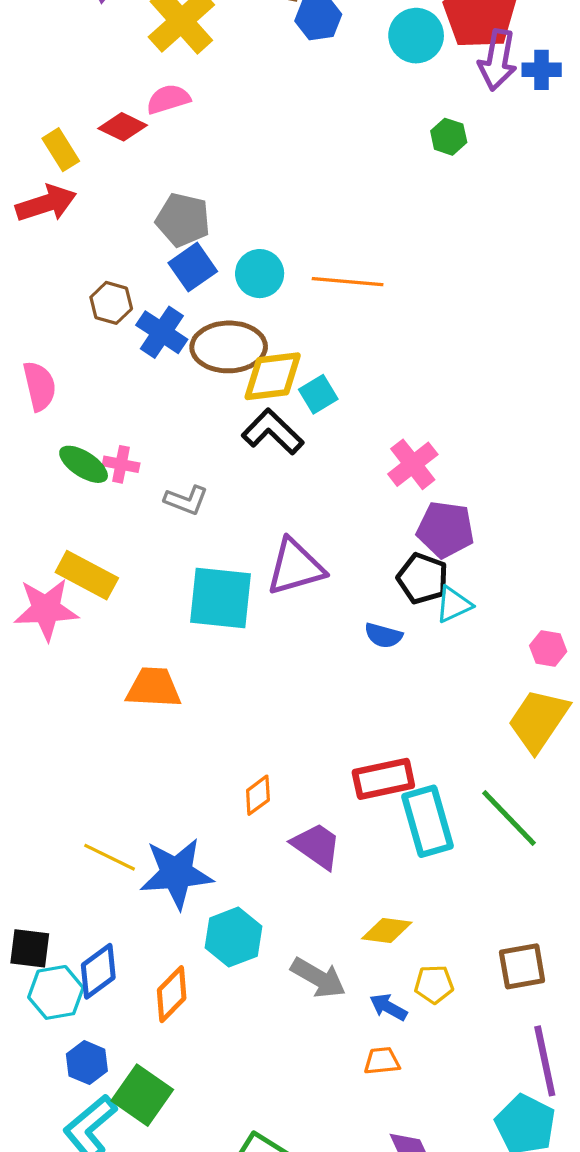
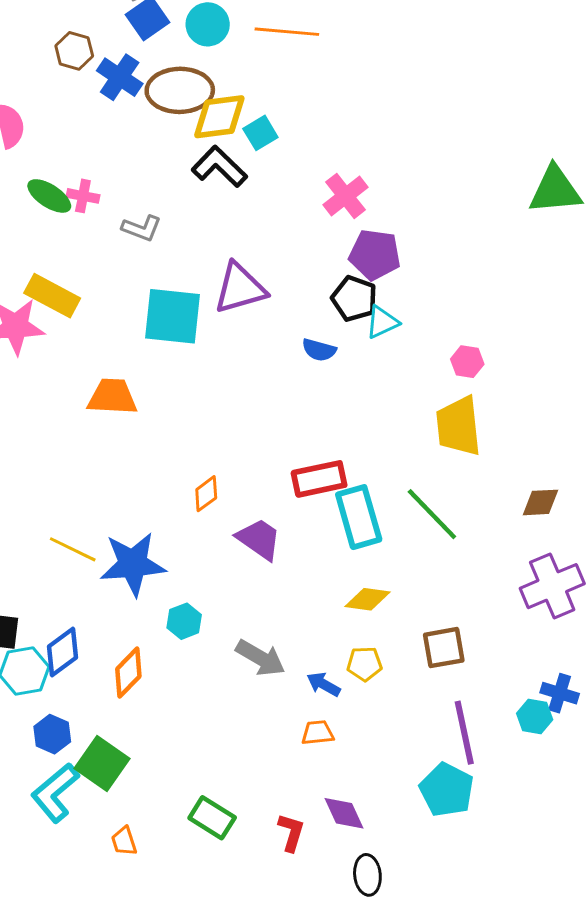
yellow trapezoid: (538, 720) -> (458, 426), turned -40
yellow diamond: (387, 930) -> (367, 599), moved
cyan hexagon: (234, 937) -> (184, 621), size x0.7

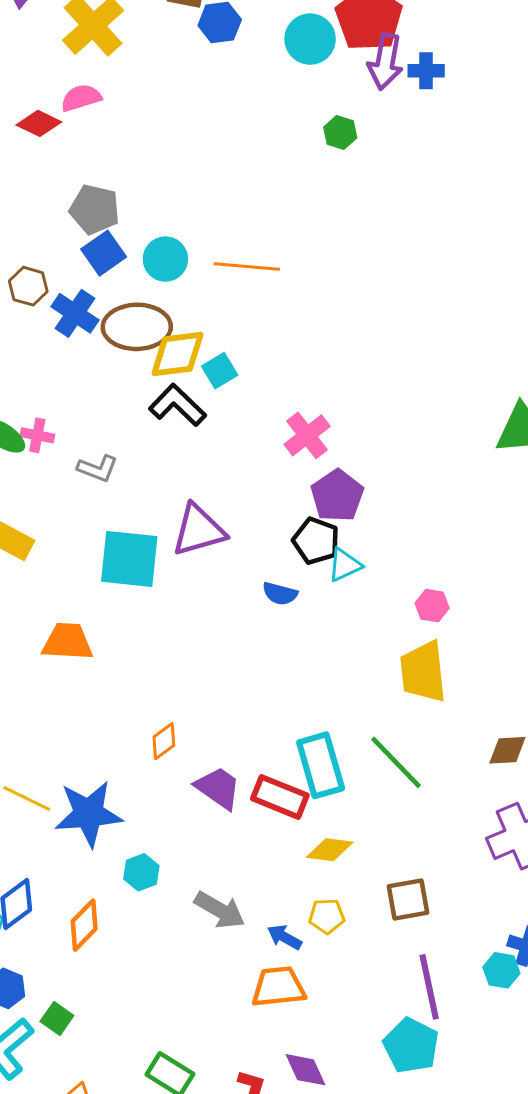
purple pentagon: (375, 255) -> (337, 496), turned 30
red rectangle: (319, 479) -> (280, 797), moved, turned 34
orange trapezoid: (318, 733) -> (278, 987), size x1.6
green square: (102, 763) -> (57, 1018), size x0.6

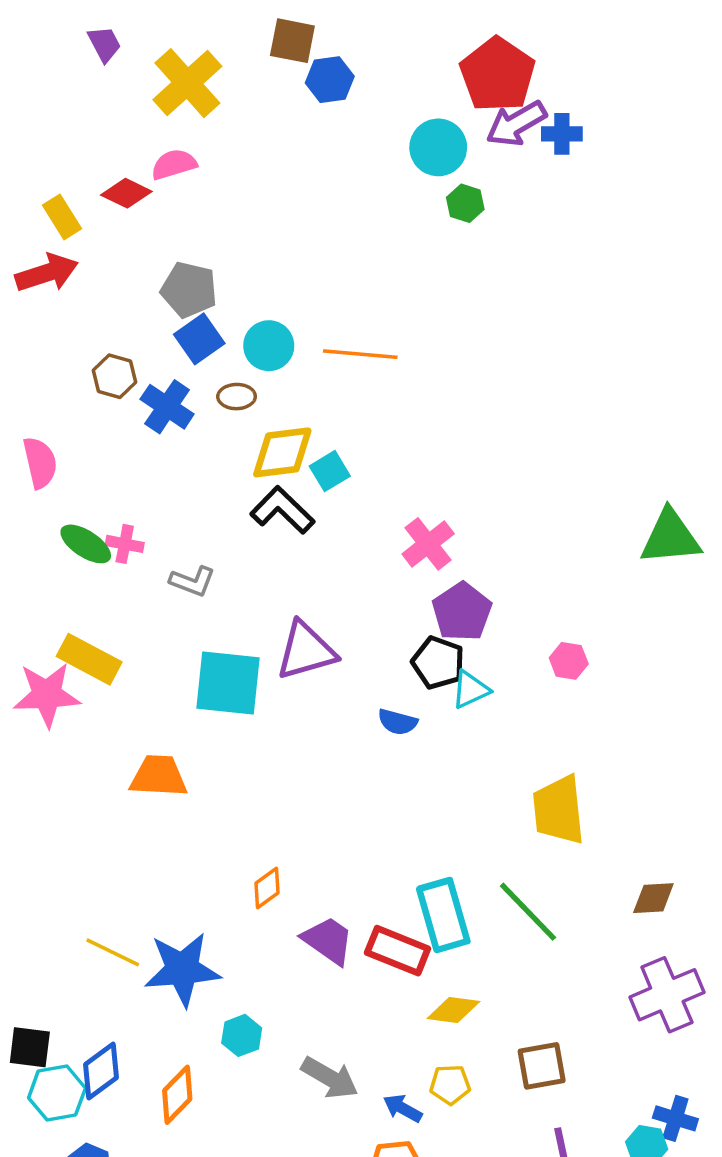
cyan circle: (310, 39) -> (438, 147), moved
purple arrow: (385, 62) -> (516, 124), turned 50
brown ellipse: (137, 327) -> (237, 397), moved, size x0.5
pink hexagon: (432, 606) -> (569, 661), moved

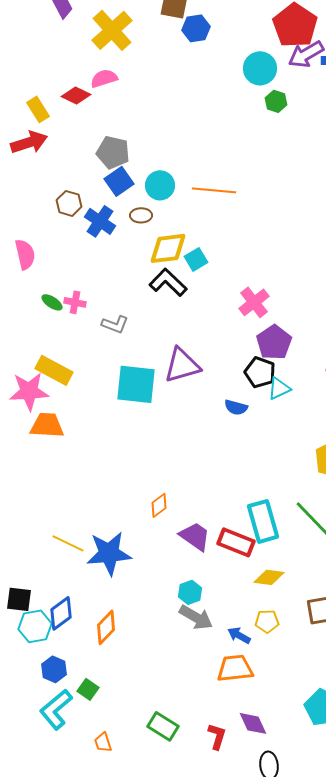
green ellipse: (86, 544) -> (52, 302), size x0.7
orange trapezoid: (159, 776) -> (47, 425), moved
cyan hexagon: (242, 1035) -> (190, 592), moved

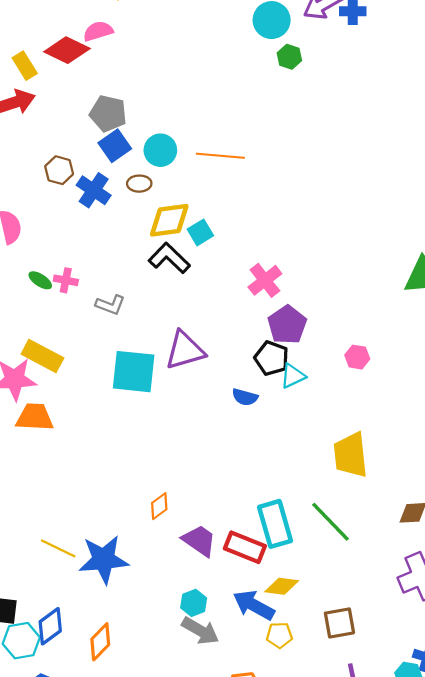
red diamond: (76, 95) -> (67, 50), size x1.4
blue arrow: (239, 635) -> (254, 605), moved, size x1.6

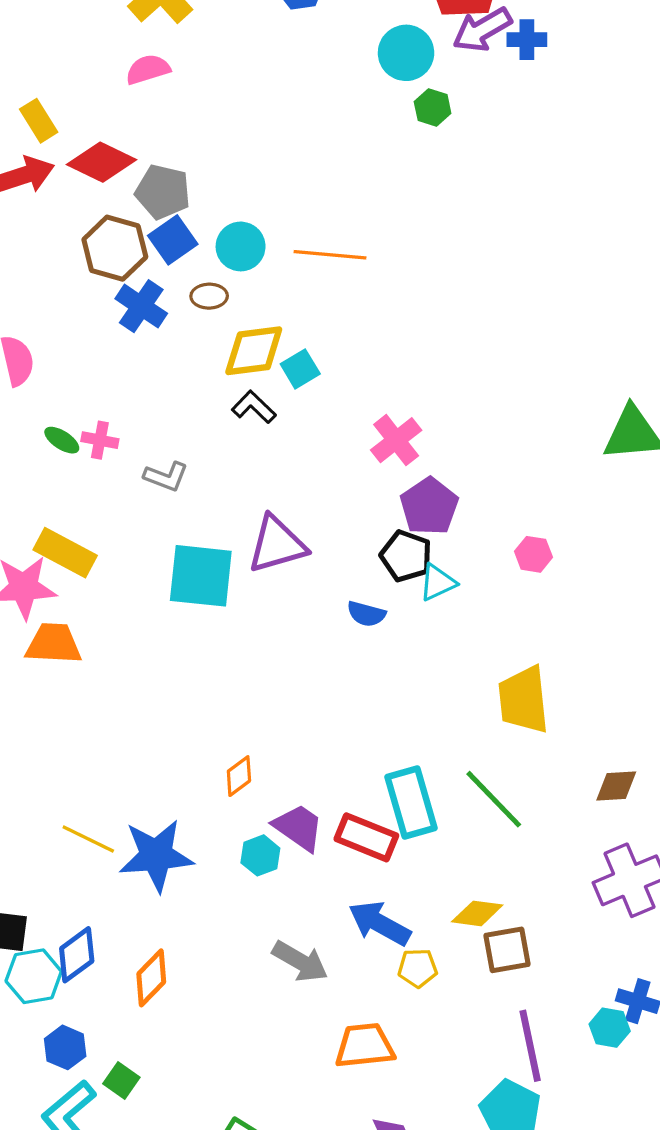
red diamond: (67, 50) -> (102, 162), moved
brown hexagon: (59, 170) -> (115, 248), moved, size x1.5
black L-shape: (169, 258) -> (254, 407), size x0.7
yellow diamond: (282, 586) -> (477, 913), moved
cyan hexagon: (194, 603) -> (260, 855), moved

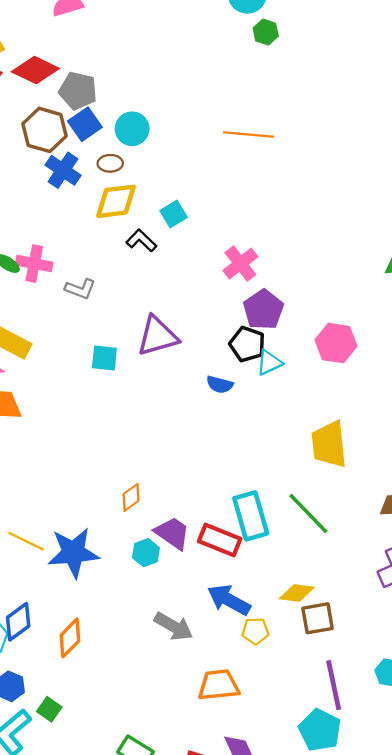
orange line: (330, 255) -> (248, 135), moved
yellow diamond: (254, 351) -> (116, 201), moved
pink cross: (100, 440) -> (34, 264), size x1.4
pink hexagon: (533, 554) -> (336, 343), size x1.6
cyan square: (201, 576) -> (104, 358), size x0.6

